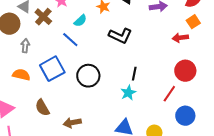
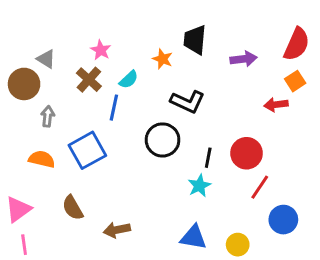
brown cross: (43, 17) -> (89, 80), moved
blue line: (70, 40) -> (114, 108), turned 60
red circle: (185, 71) -> (247, 153), moved
black circle: (88, 76) -> (163, 140), moved

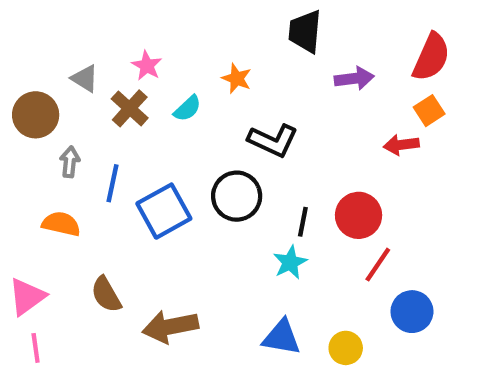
black trapezoid: (195, 40) -> (305, 31), moved
gray triangle: (46, 59) -> (85, 78), moved
blue line: (114, 108) -> (113, 183), moved
blue square: (87, 150) -> (164, 211), moved
brown arrow: (117, 230) -> (170, 327), size x1.4

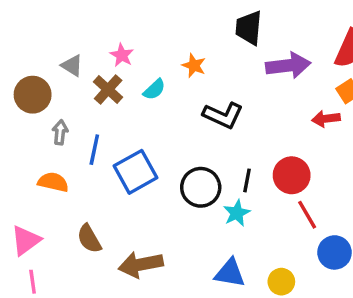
purple arrow: (354, 78) -> (288, 65), size x1.4
black circle: (237, 196) -> (201, 187), moved
red line: (378, 265) -> (307, 215), turned -64

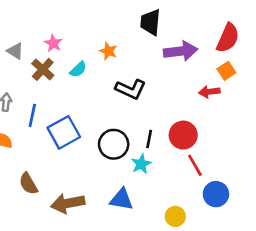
blue triangle: (230, 273) -> (121, 199), moved

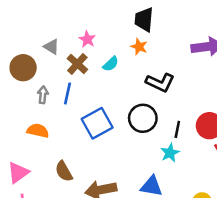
black trapezoid: (150, 22) -> (144, 20), moved
blue line: (32, 115) -> (68, 94), moved
black circle: (114, 144) -> (143, 118), moved

